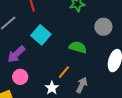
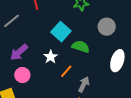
cyan square: (41, 35) -> (61, 32), moved
white star: (52, 88) -> (51, 57), moved

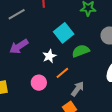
green semicircle: (81, 47) -> (81, 51), turned -48
pink circle: (22, 75) -> (39, 83), moved

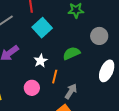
cyan square: (64, 33) -> (42, 28), moved
orange line: (62, 73) -> (55, 77), turned -32

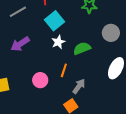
white star: (41, 61) -> (58, 42), moved

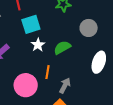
cyan square: (54, 21) -> (31, 24), turned 30
pink circle: (40, 80) -> (26, 85), size x1.5

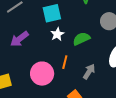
gray arrow: (65, 85) -> (89, 72), moved

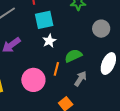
green semicircle: (81, 39) -> (73, 56), moved

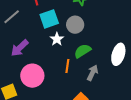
gray circle: (101, 29) -> (75, 25), moved
pink circle: (33, 80) -> (32, 76), moved

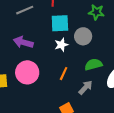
purple arrow: (20, 48) -> (23, 42), turned 42
green semicircle: (83, 51) -> (93, 64), moved

